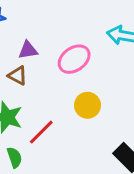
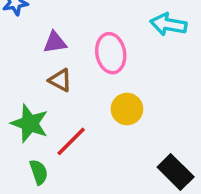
pink ellipse: (74, 59) -> (111, 53), turned -64
brown triangle: (17, 75) -> (60, 80), moved

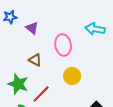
purple triangle: (55, 42) -> (32, 28), moved, turned 48

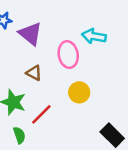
purple triangle: (32, 28) -> (30, 34), size x1.5
cyan arrow: (95, 29) -> (94, 36), moved

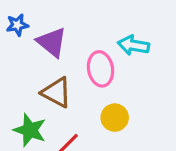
brown triangle: (34, 73) -> (57, 92), size x1.5

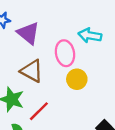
yellow circle: (115, 118) -> (77, 79), moved

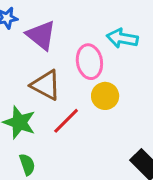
red line: (39, 111) -> (66, 121), moved

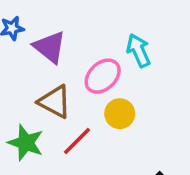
cyan arrow: (122, 38) -> (139, 50), turned 56
pink ellipse: (89, 62) -> (103, 76), turned 56

